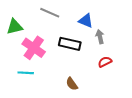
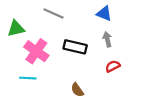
blue triangle: (86, 21) -> (104, 14), moved

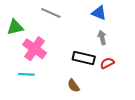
black rectangle: (75, 47) -> (84, 58), moved

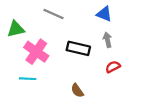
black rectangle: (84, 58) -> (78, 48), moved

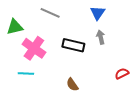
blue triangle: (104, 14) -> (98, 13), turned 42
red semicircle: (113, 67) -> (122, 74), moved

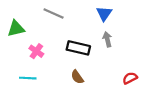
pink cross: (34, 48) -> (36, 51), size x0.6
brown semicircle: (72, 85) -> (77, 77), moved

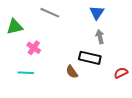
black rectangle: (78, 48) -> (90, 58), moved

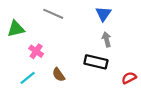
brown semicircle: (72, 72) -> (59, 75), moved
cyan line: (26, 73) -> (28, 78), turned -42

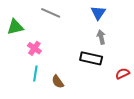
brown semicircle: (59, 75) -> (58, 82), moved
cyan line: (28, 78) -> (35, 74), moved, turned -42

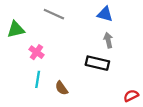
blue triangle: (98, 13) -> (105, 14), turned -49
red semicircle: (122, 74) -> (131, 96), moved

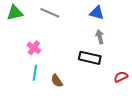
green triangle: (16, 29) -> (15, 13), moved
red semicircle: (131, 96) -> (121, 77), moved

